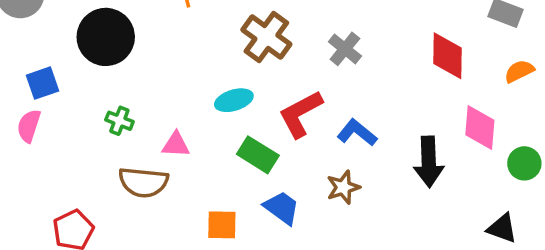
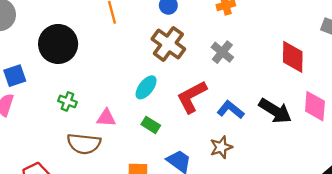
cyan ellipse: (234, 100) -> (146, 87), turned -35
green rectangle: (258, 155) -> (151, 125), moved, size x0.7
black arrow: (429, 162) -> (275, 111), moved, turned -56

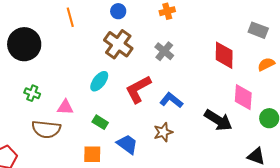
black arrow: (275, 111) -> (218, 120), moved
green rectangle: (151, 125) -> (100, 122), moved

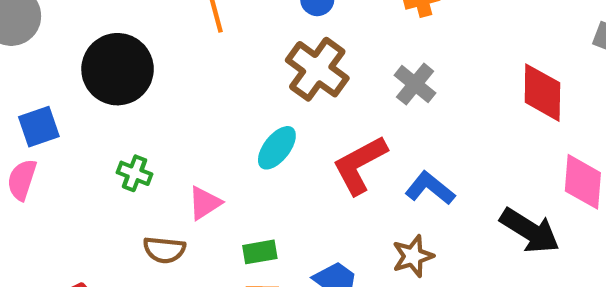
pink triangle: (65, 107) -> (205, 203), turned -36
green rectangle: (100, 122) -> (260, 252), moved, turned -42
brown semicircle: (46, 129) -> (164, 250), size x0.7

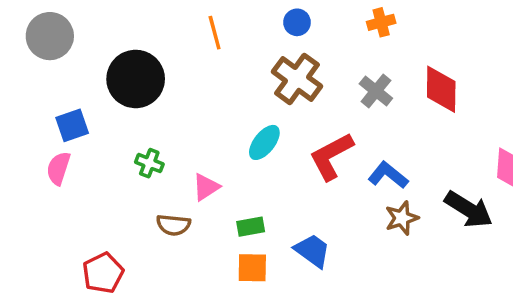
red diamond: (542, 93) -> (441, 89), moved
brown star: (413, 256) -> (402, 218), moved

